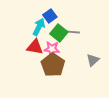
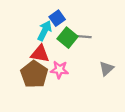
pink star: (52, 49) -> (59, 70), moved
brown pentagon: (53, 65) -> (34, 74), moved

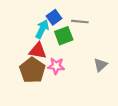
gray line: (82, 36) -> (80, 22), moved
green square: (67, 38) -> (64, 36), turned 30

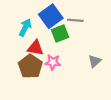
blue square: (54, 17) -> (51, 16), size x1.6
cyan arrow: (42, 29) -> (25, 27), moved

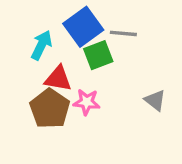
gray triangle: (95, 61) -> (155, 100), turned -40

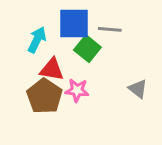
blue square: (83, 27) -> (74, 23), turned 36
green square: (98, 55) -> (87, 49), turned -30

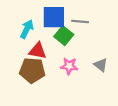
pink star: (77, 90) -> (69, 66), moved
brown pentagon: (44, 96) -> (32, 70), turned -30

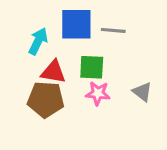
green square: (64, 36) -> (92, 67), moved, turned -36

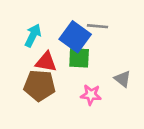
blue square: (76, 24) -> (75, 37), moved, turned 36
pink star: (98, 93) -> (91, 95), moved

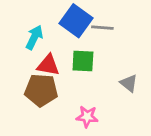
blue square: (75, 37) -> (76, 21), moved
pink star: (91, 95) -> (87, 117), moved

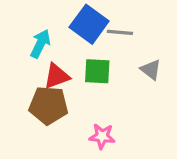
red triangle: (48, 65) -> (57, 76), turned -30
gray triangle: (129, 83) -> (151, 70), moved

